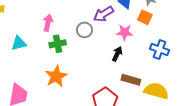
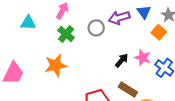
pink star: (125, 32) -> (143, 58), moved
green cross: (58, 44) -> (66, 34), turned 35

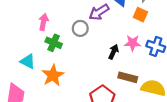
cyan triangle: (28, 23) -> (28, 61), moved, turned 42

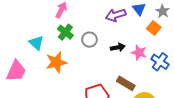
gray circle: (80, 28) -> (89, 40), moved
black arrow: (114, 52) -> (118, 47), moved, turned 40

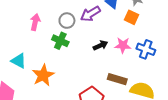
green cross: (65, 32) -> (60, 41), moved
gray circle: (89, 40) -> (67, 21), moved

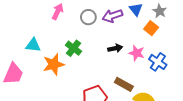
green cross: (60, 41) -> (74, 48), moved
cyan triangle: (19, 61) -> (33, 45), turned -35

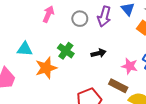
purple arrow: (112, 16) -> (104, 16), turned -54
black arrow: (115, 48) -> (98, 53), moved
pink star: (137, 53) -> (130, 66), moved

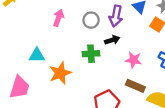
green cross: (66, 51) -> (91, 54), moved, turned -35
black arrow: (98, 53) -> (112, 40), moved
pink star: (130, 66) -> (133, 60), moved

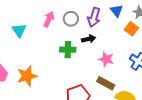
pink arrow: (58, 18) -> (49, 19), moved
cyan triangle: (37, 55) -> (19, 30), moved, turned 49
orange star: (60, 73) -> (27, 76), moved

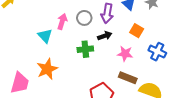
orange square: (131, 29) -> (137, 31), moved
cyan triangle: (19, 30) -> (45, 36), moved
orange star: (27, 76) -> (47, 69), moved

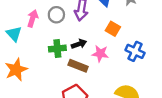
black arrow: (105, 36) -> (79, 44), moved
brown rectangle: (128, 78) -> (78, 66), moved

